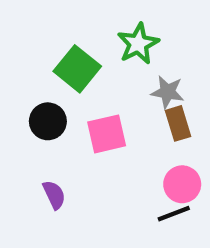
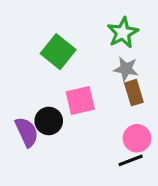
green star: (138, 44) -> (123, 33), moved
black circle: (48, 121) -> (49, 121), moved
purple semicircle: (54, 195) -> (27, 132), moved, size x1.4

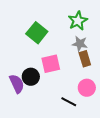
black line: (131, 160) -> (69, 102), moved, turned 49

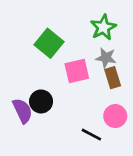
pink square: (51, 64) -> (77, 71), moved

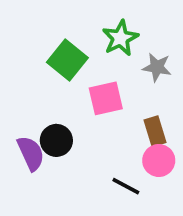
green star: (103, 27) -> (120, 38), moved
gray star: (106, 58) -> (157, 67), moved
brown rectangle: (113, 78) -> (155, 131), moved

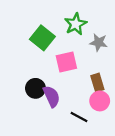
purple semicircle: (31, 153) -> (52, 96), moved

